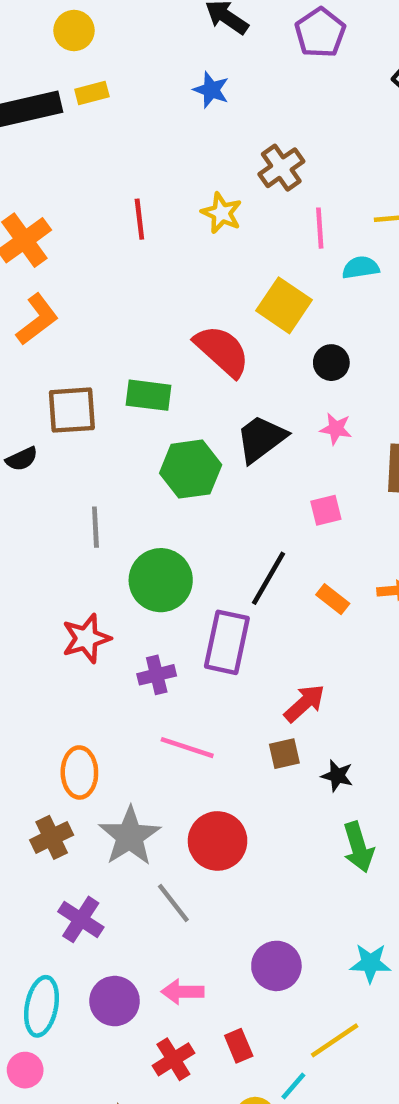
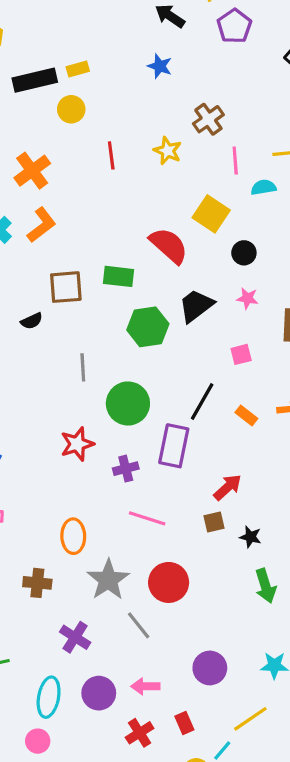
yellow circle: (74, 31) -> (71, 109), moved
brown cross: (52, 837) -> (37, 583), moved, turned 32

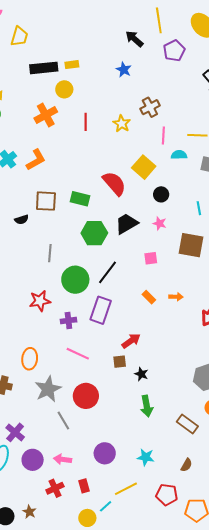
orange cross: (32, 171) -> (46, 115), moved
black line: (202, 402) -> (107, 272), moved
purple cross: (75, 637) -> (15, 432), moved

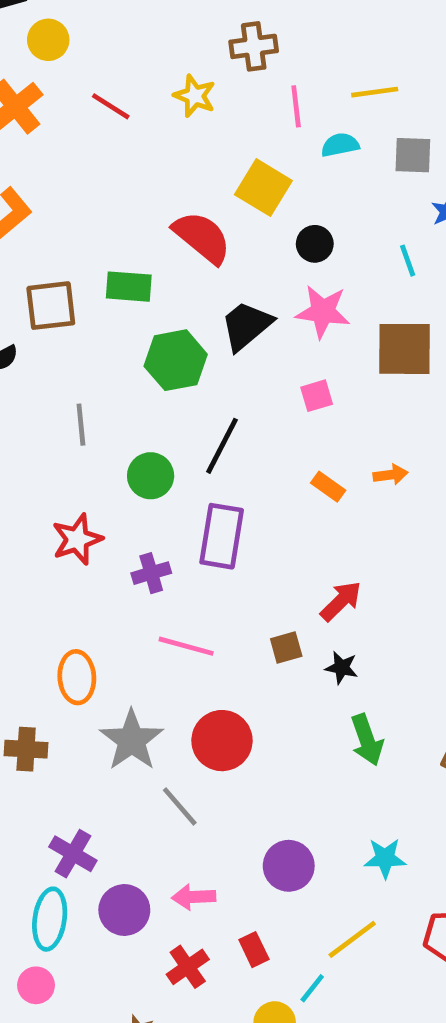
brown cross: (150, 107) -> (254, 46), turned 30
red line: (86, 122) -> (111, 106), turned -48
pink star: (160, 223) -> (323, 312), size x1.6
green circle: (75, 280) -> (151, 476), size x0.7
red arrow: (131, 341) -> (341, 601), moved

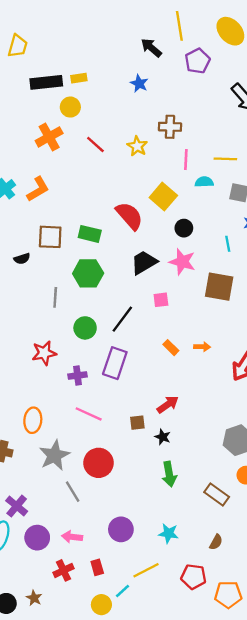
green hexagon: (176, 360) -> (88, 273), moved
pink square: (317, 396) -> (161, 300), moved

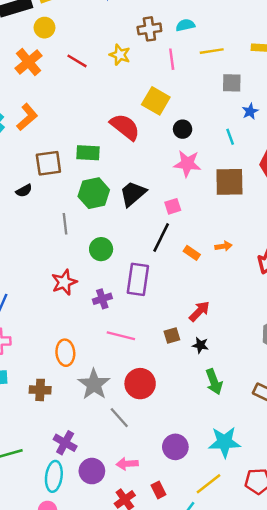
cyan semicircle: (204, 182) -> (185, 25), moved
black trapezoid: (144, 262) -> (133, 194), moved
black line: (122, 319) -> (161, 238), moved
cyan star: (169, 533) -> (224, 442), size x1.5

